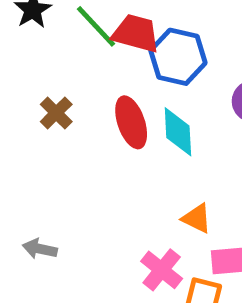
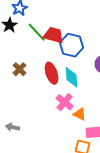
pink cross: (162, 270) -> (65, 102), moved

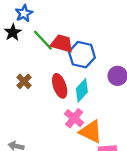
cyan diamond: (72, 77) -> (82, 90), turned 45
orange triangle: (80, 114) -> (91, 132), size x1.6

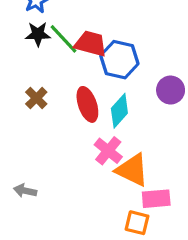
black star: (13, 32) -> (38, 34), moved, turned 30

